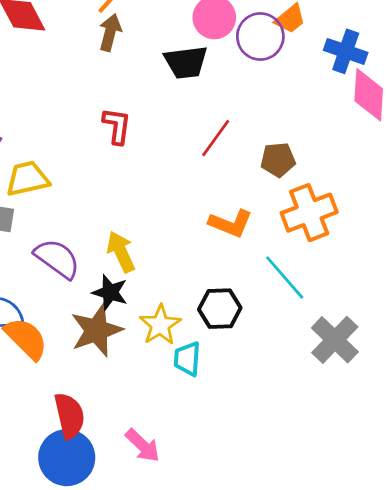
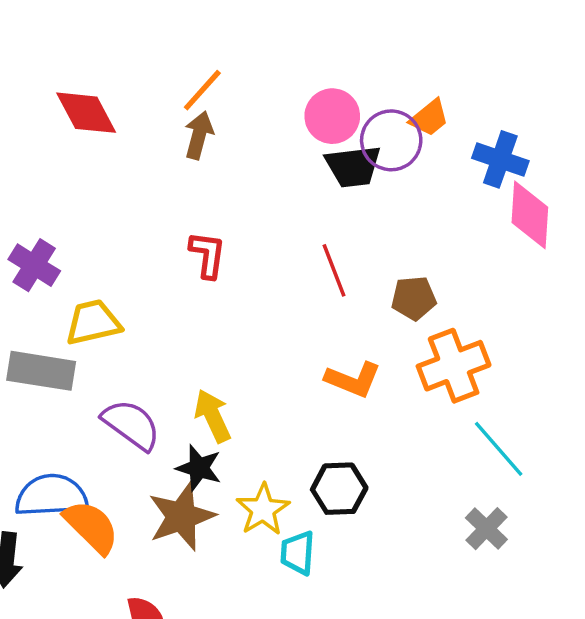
black trapezoid: (186, 62) -> (353, 166), moved
red line: (216, 138) -> (334, 270), turned -57
cyan line: (285, 278) -> (499, 449), moved
gray cross: (335, 340) -> (486, 529), size x0.7

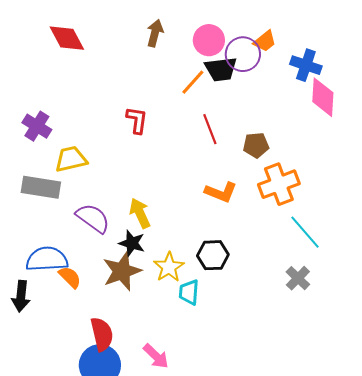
orange line: (202, 90) -> (193, 82), moved
brown arrow: (199, 135) -> (155, 33), moved
orange semicircle: (91, 527) -> (70, 277), size x0.7

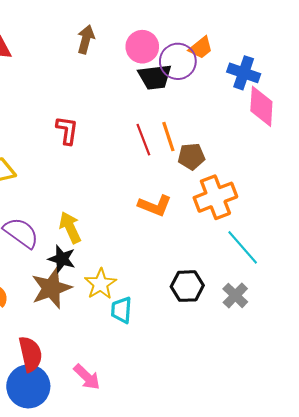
orange line: (193, 82) -> (168, 137), moved, turned -60
black hexagon: (213, 255) -> (187, 286), moved

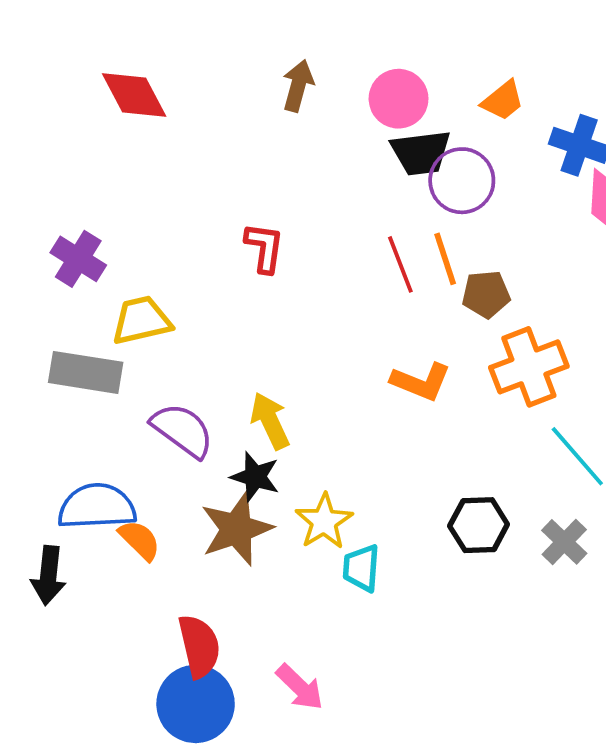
purple circle: (178, 61) -> (462, 181), moved

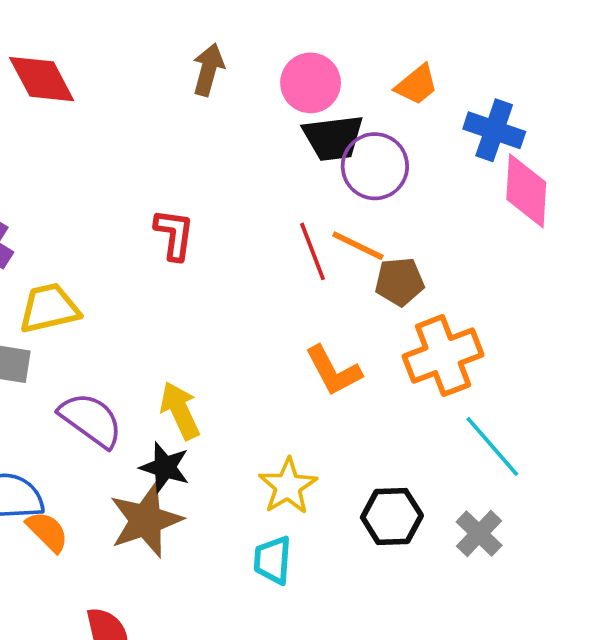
orange line: (445, 259) -> (358, 246), turned -46
orange L-shape: (421, 382) -> (333, 371), turned 40
yellow star: (324, 521) -> (288, 486), moved

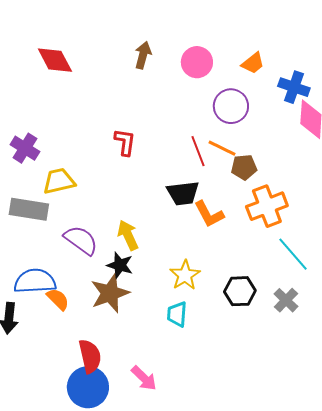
black trapezoid: (333, 138) -> (183, 193), moved

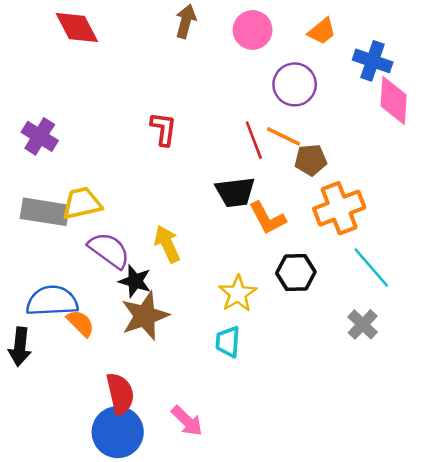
yellow trapezoid: (59, 181) -> (82, 203), moved
black star: (120, 265) -> (135, 281), moved
black hexagon: (240, 291) -> (296, 272), moved

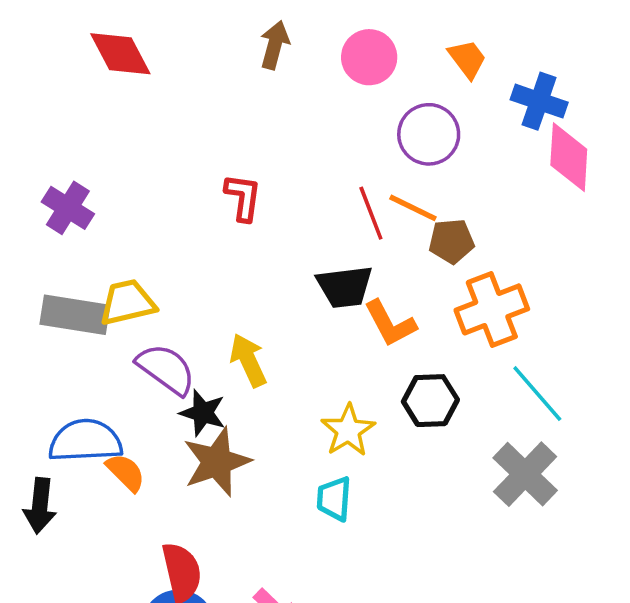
orange trapezoid: (322, 31) -> (467, 59), turned -88
gray cross: (363, 324) -> (525, 474), size x1.5

